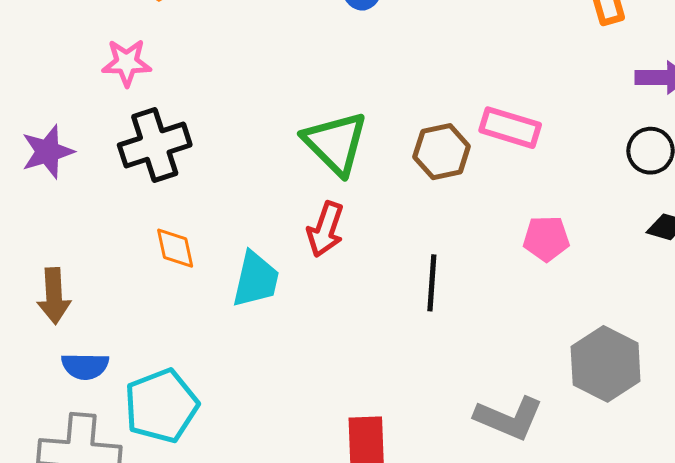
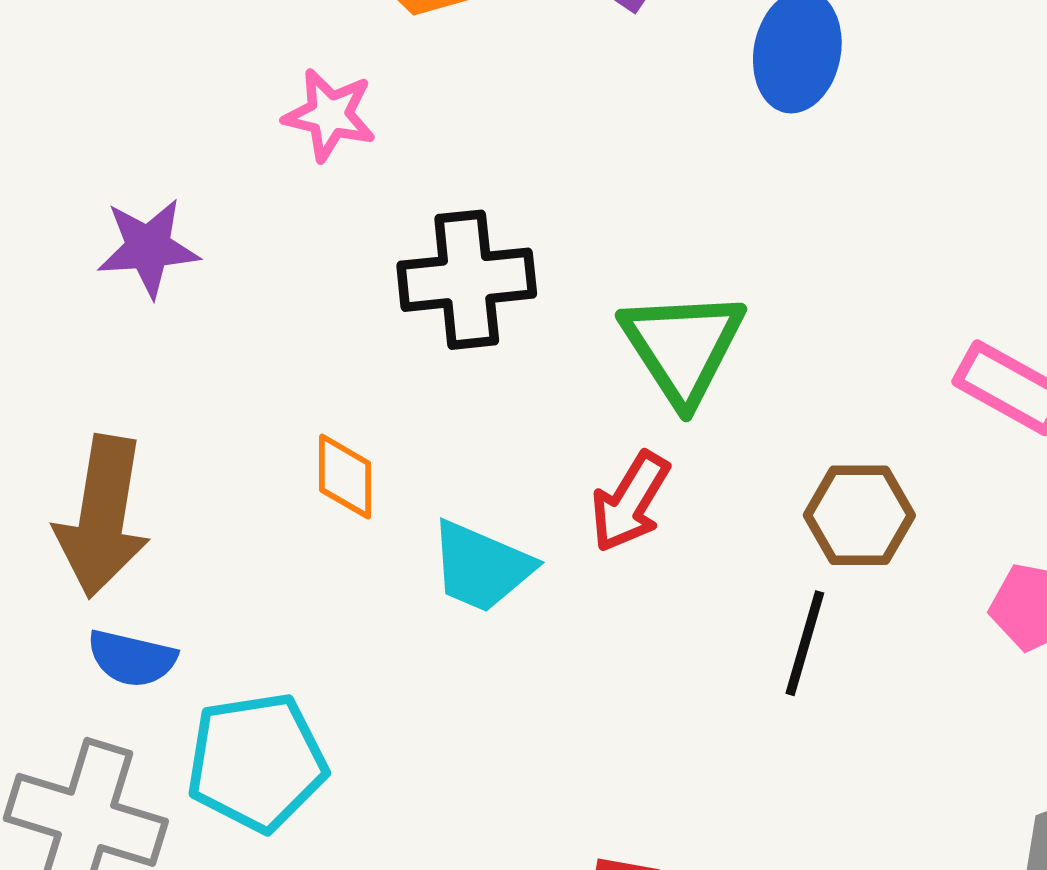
black cross: (155, 145) -> (467, 280), moved
brown hexagon: (442, 152) -> (859, 515), moved
cyan trapezoid: (256, 279) -> (481, 567), turned 88
brown arrow: (54, 296) -> (102, 516), size x1.5

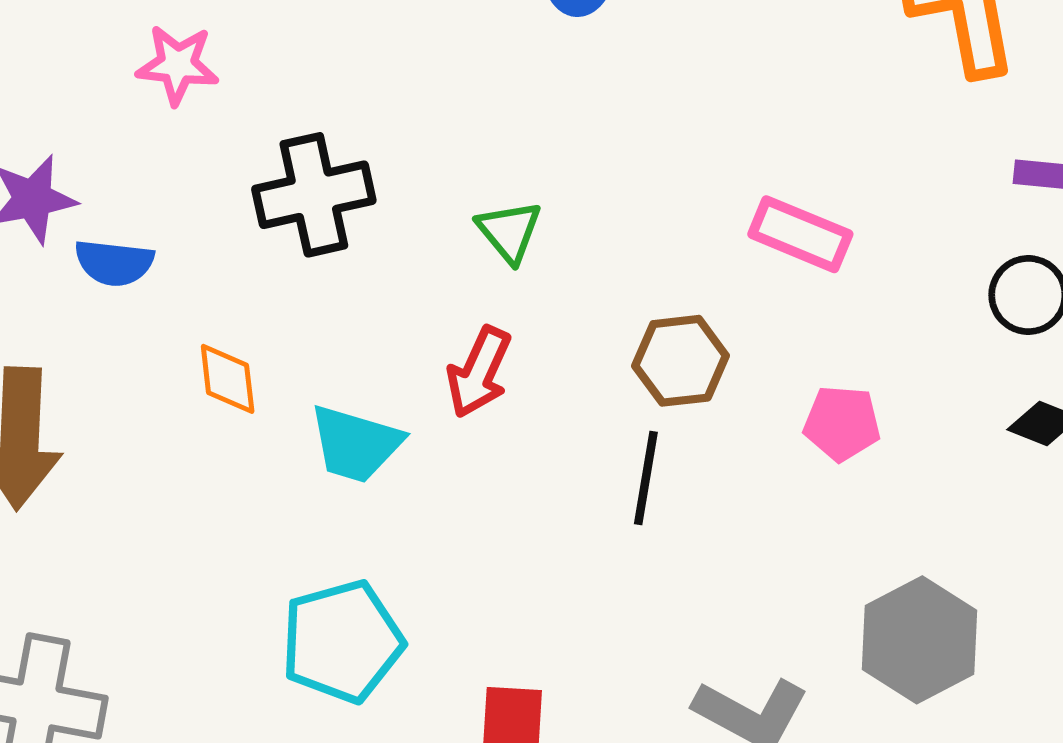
green triangle: (683, 347) -> (509, 232), size x0.6
blue semicircle: (132, 658) -> (114, 263), moved
cyan pentagon: (257, 762) -> (342, 641), moved

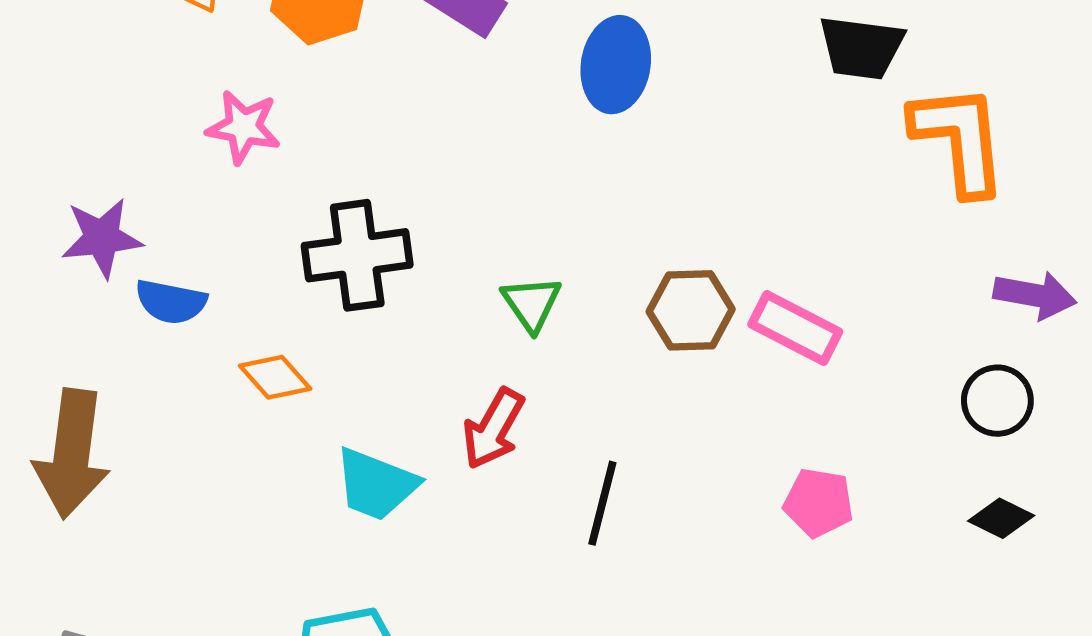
brown hexagon: (681, 361) -> (691, 310), moved
orange diamond: (228, 379) -> (275, 377), moved, turned -40
black line: (646, 478) -> (602, 503), moved

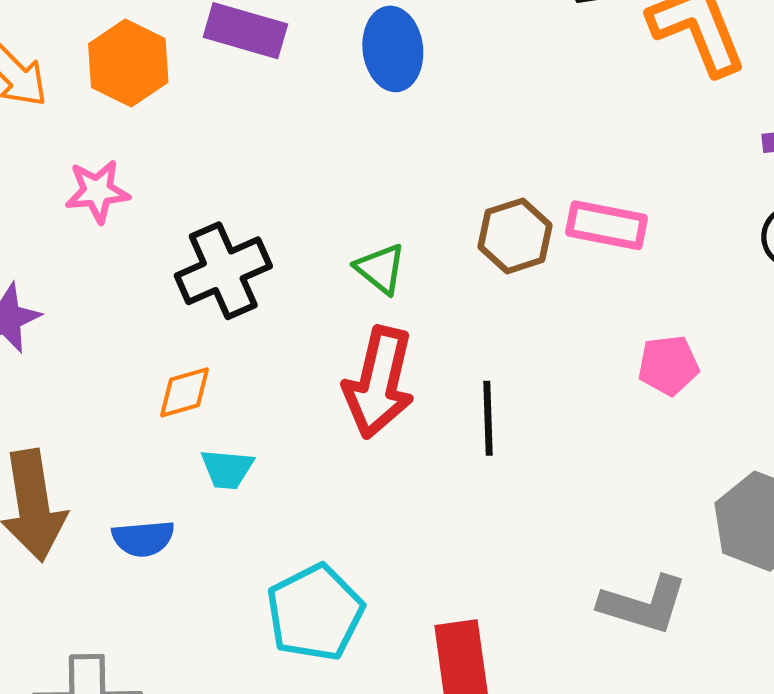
blue semicircle: (171, 302) -> (143, 538), moved
orange diamond: (275, 377) -> (184, 392), turned -48
red arrow: (493, 429) -> (379, 382), size x1.5
cyan trapezoid: (376, 484) -> (227, 469), moved, size x0.7

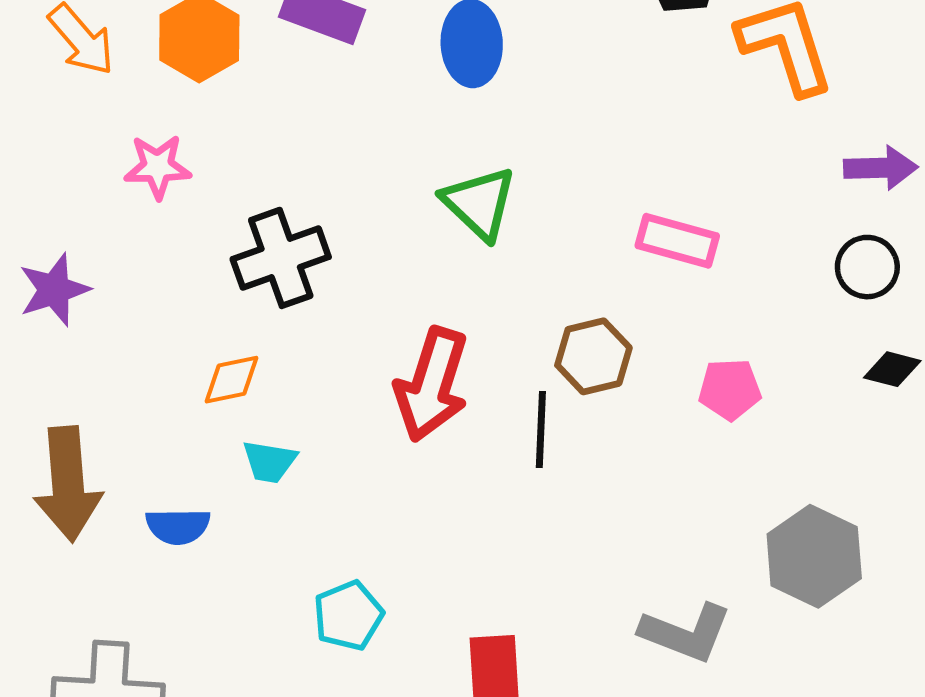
brown hexagon: (515, 236) -> (593, 356), moved
green triangle: (380, 269) -> (479, 203), moved, size x1.4
cyan pentagon: (315, 613) -> (348, 616), size x0.7

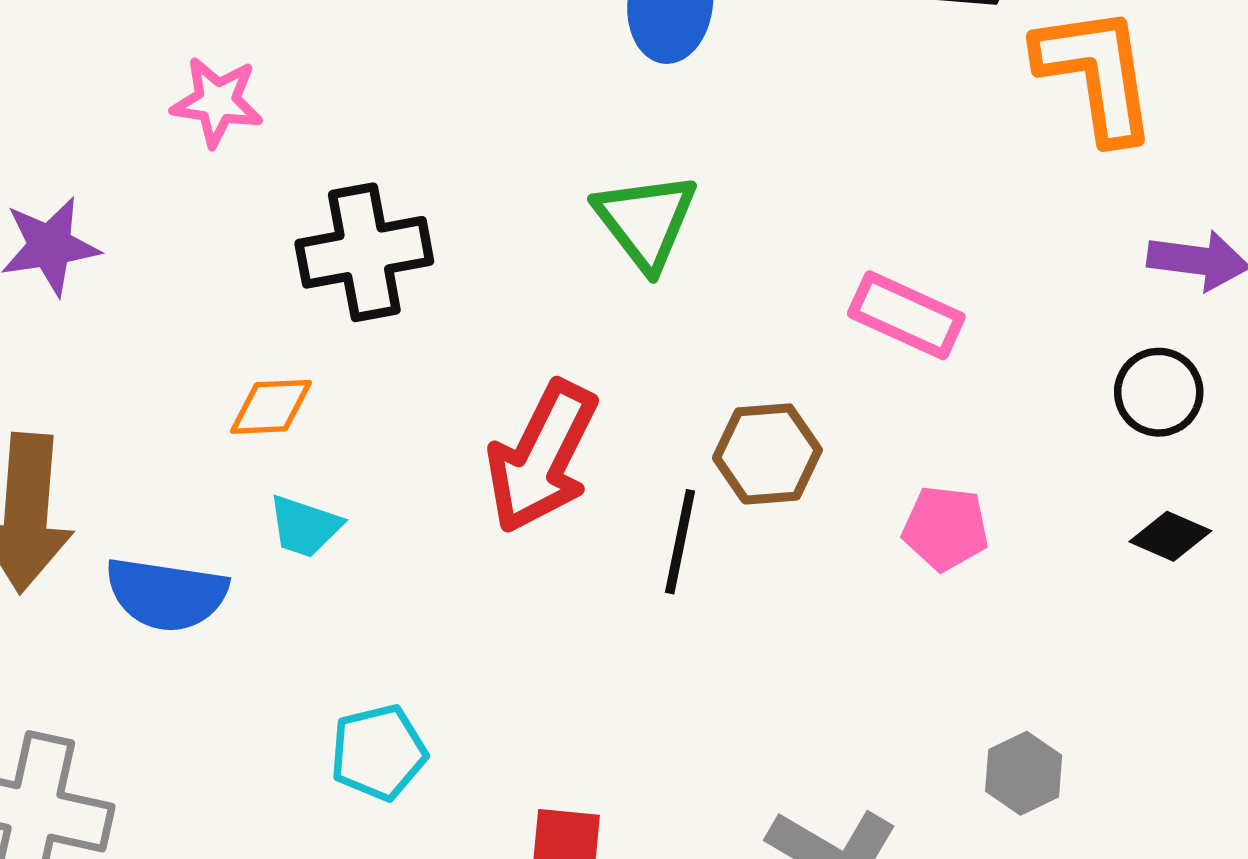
blue semicircle: (178, 526) -> (166, 594), size x1.4
gray hexagon: (814, 556) -> (1024, 773), size x0.6

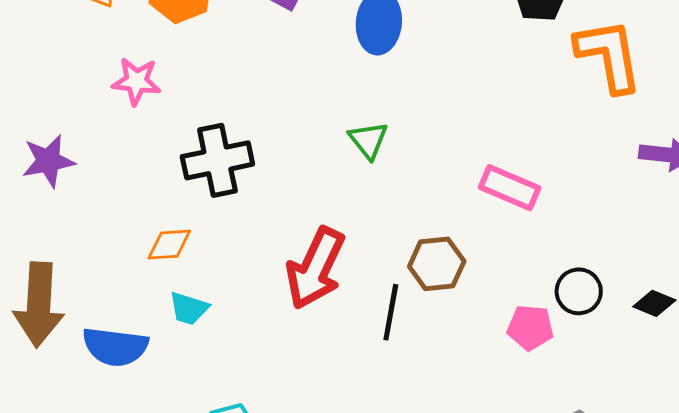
green triangle: (646, 221) -> (368, 140), size x0.7
black circle: (1159, 392) -> (579, 291), moved
pink pentagon: (945, 528) -> (530, 328), moved

